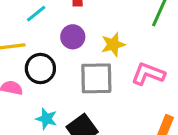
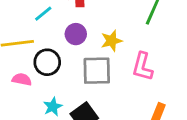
pink L-shape: (148, 74) -> (143, 67), turned -96
cyan star: (46, 119) -> (53, 107), turned 30

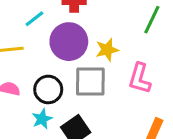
purple circle: (76, 34) -> (69, 42), size x1.6
black circle: (47, 62) -> (48, 89), moved

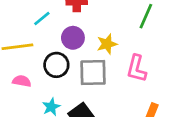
purple circle: (69, 42) -> (73, 38), size x0.7
black circle: (48, 89) -> (56, 65), moved

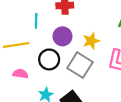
cyan line: (42, 18) -> (36, 21), turned -48
gray square: (93, 73) -> (80, 65), turned 35

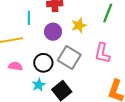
yellow star: (91, 41) -> (79, 25), moved
black circle: (49, 59) -> (43, 63), moved

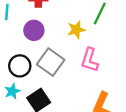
yellow star: (79, 25) -> (76, 30), moved

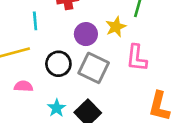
purple circle: (34, 30) -> (86, 34), moved
black circle: (20, 66) -> (58, 64), moved

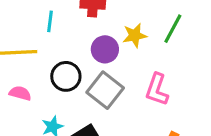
yellow star: (116, 27) -> (135, 35), moved

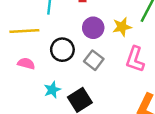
yellow star: (135, 35) -> (122, 27), moved
gray square: (105, 90) -> (94, 60), size x0.7

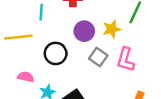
gray square: (94, 60) -> (98, 57), moved
pink semicircle: (26, 64) -> (26, 77), moved

